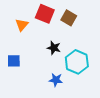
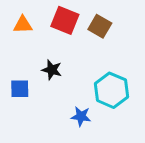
orange triangle: (22, 25) -> (23, 25), moved, turned 48
black star: (54, 48) -> (52, 70), moved

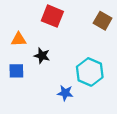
orange triangle: (23, 25) -> (19, 39), moved
brown square: (100, 26) -> (103, 21), moved

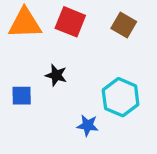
brown square: (103, 21) -> (124, 25), moved
orange triangle: (19, 39) -> (25, 23), moved, size x1.6

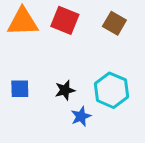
black star: (56, 75) -> (65, 90), moved, turned -30
blue star: (88, 125) -> (81, 116), turned -30

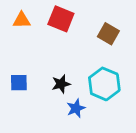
orange triangle: (23, 22) -> (22, 20), size x0.6
brown square: (114, 23) -> (108, 34), moved

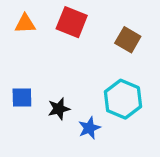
black star: (61, 84) -> (59, 109), moved

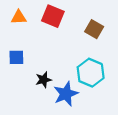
blue square: (22, 98) -> (16, 57), moved
blue star: (89, 128) -> (66, 94), size x1.5

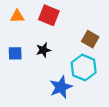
brown square: (94, 29) -> (90, 39), moved
black star: (43, 80) -> (43, 50), moved

